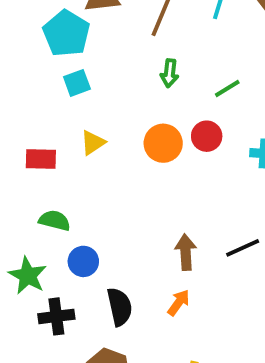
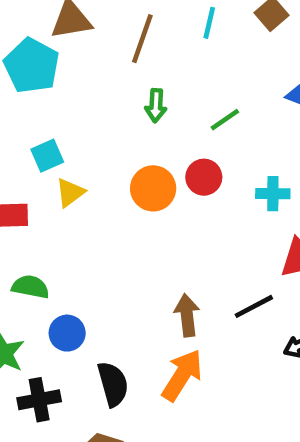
cyan square: (77, 83) -> (47, 156), moved
orange arrow: (179, 303) -> (182, 375), size x1.6

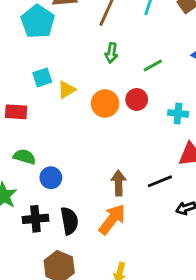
yellow triangle: (70, 193) -> (67, 90), moved
blue circle: (67, 333) -> (51, 178), moved
black cross: (39, 400) -> (35, 219), moved

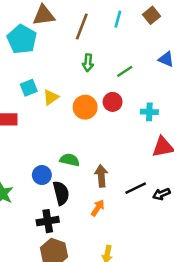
green semicircle: (24, 157) -> (70, 160), moved
black line: (160, 181) -> (136, 188), moved
black cross: (35, 219) -> (48, 221), moved
orange arrow: (112, 219) -> (98, 208), size x0.6
black semicircle: (69, 221) -> (61, 193), moved

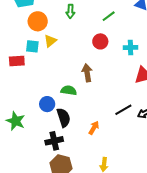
green arrow: (88, 63) -> (70, 11), moved
cyan square: (29, 88) -> (32, 46), moved, turned 32
orange circle: (85, 107) -> (38, 21), moved
brown arrow: (101, 176) -> (87, 73), moved

